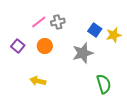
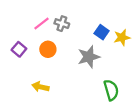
gray cross: (58, 22) -> (62, 24), turned 32

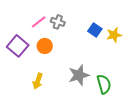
purple square: (19, 49) -> (18, 46), size x1.5
gray star: (89, 57) -> (79, 75), moved
yellow arrow: (40, 87) -> (38, 81), turned -84

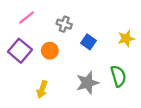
pink line: (39, 22) -> (27, 17), moved
blue square: (95, 30) -> (88, 42), moved
green semicircle: (104, 84) -> (118, 76), moved

